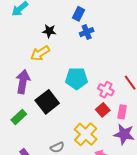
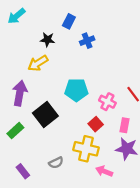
blue rectangle: (79, 14) -> (69, 21), moved
red square: (103, 110) -> (96, 124), moved
yellow cross: (86, 134) -> (86, 149), turned -30

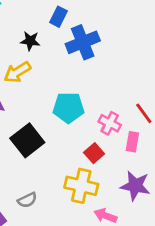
blue cross: (87, 41) -> (83, 42), size x1.6
pink rectangle: (125, 125) -> (132, 142), moved
gray semicircle: (56, 163) -> (27, 200), moved

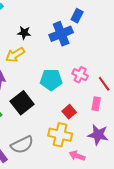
blue rectangle: (59, 17) -> (77, 16), moved
pink cross: (110, 123) -> (80, 75), moved
gray semicircle: (27, 200) -> (22, 145), size x1.6

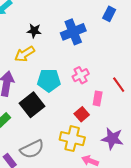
blue rectangle: (77, 16) -> (109, 14), moved
pink cross: (80, 75) -> (81, 75), moved, turned 35
cyan pentagon: (51, 80) -> (49, 80), moved
pink rectangle: (96, 104) -> (98, 98), moved

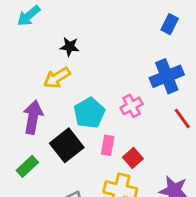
blue cross: (73, 32) -> (167, 76), moved
cyan pentagon: (49, 80) -> (89, 113), turned -30
pink rectangle: (98, 98) -> (108, 145), moved

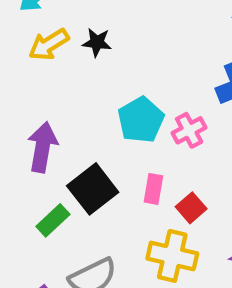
yellow arrow: (57, 78) -> (49, 44), moved
cyan pentagon: (89, 113) -> (141, 120), moved
green rectangle: (27, 166) -> (53, 220), moved

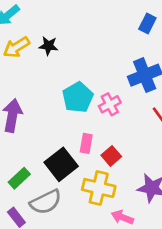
black square: (93, 189) -> (61, 164), moved
green rectangle: (53, 220) -> (19, 178), moved

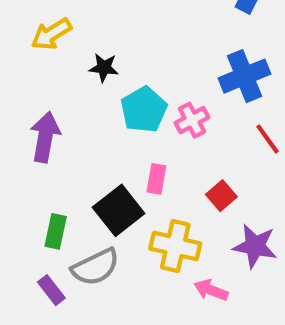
black star: (49, 46) -> (104, 68), moved
red square: (111, 156) -> (221, 196), moved
green rectangle: (19, 178) -> (56, 231), turned -35

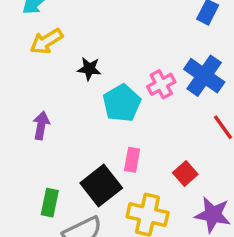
blue cross: (244, 76) -> (204, 76), turned -33
pink cross: (192, 120) -> (161, 84), moved
purple arrow: (45, 137) -> (41, 125), size x0.7

